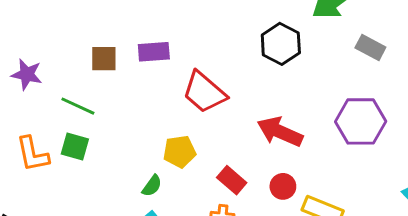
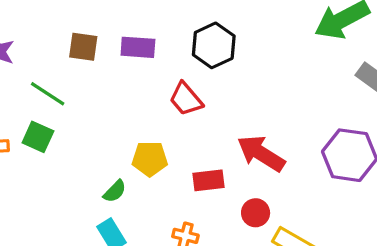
black hexagon: (281, 44) -> (214, 45), moved
red trapezoid: (204, 92) -> (186, 99), size x0.7
red rectangle: (232, 180) -> (209, 180), moved, turned -56

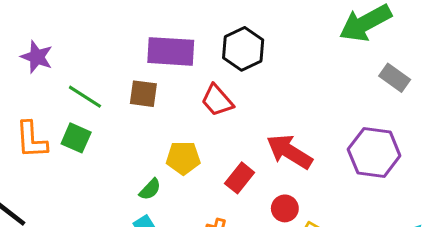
brown square: (83, 47) -> (143, 94), moved
purple rectangle: (138, 47) -> (171, 51), size x1.4
red rectangle: (209, 180) -> (240, 178), turned -44

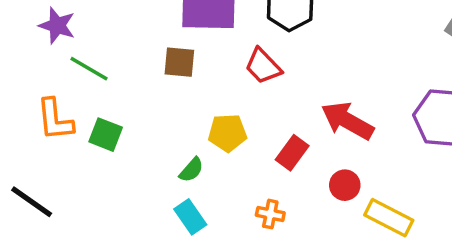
green line: (85, 97) -> (89, 69), moved
green square: (76, 138) -> (106, 135), moved

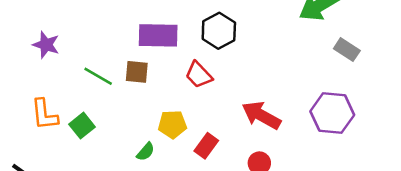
green line: (89, 69) -> (98, 76), moved
green square: (106, 135) -> (82, 126), turned 30
red rectangle: (292, 153) -> (206, 146), moved

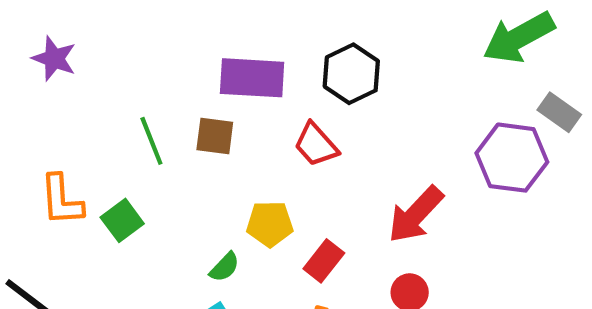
purple star: (46, 45) -> (54, 59), moved
green line: (98, 76) -> (151, 141), turned 36
purple hexagon: (332, 113) -> (512, 158), moved
red arrow: (261, 115) -> (416, 214), turned -78

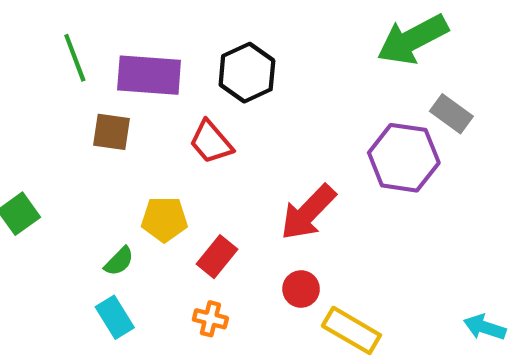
green line: (151, 141) -> (75, 58), moved

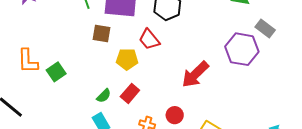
yellow pentagon: (164, 219) -> (127, 59), moved
red rectangle: (217, 257) -> (130, 93), moved
red circle: (301, 289) -> (175, 115), moved

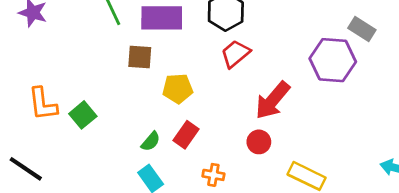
red trapezoid: (149, 39) -> (235, 54), moved, turned 95
red circle: (175, 115) -> (259, 142), moved

